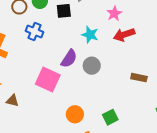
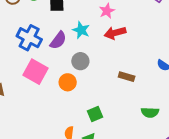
blue cross: (35, 31) -> (29, 38), moved, size x1.4
purple semicircle: (69, 59) -> (58, 40), moved
orange circle: (75, 114) -> (68, 82), moved

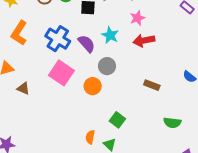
purple semicircle: (58, 40) -> (86, 44), turned -84
green square: (95, 114) -> (117, 120), turned -35

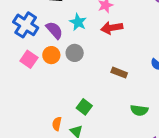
pink square: (61, 73) -> (29, 59), size x0.7
orange circle: (93, 86) -> (51, 55), moved

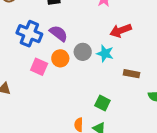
cyan star: (78, 22) -> (105, 53), moved
red arrow: (112, 28) -> (121, 31), moved
brown rectangle: (119, 73) -> (131, 74), moved

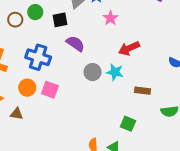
purple semicircle: (59, 33) -> (75, 44), moved
orange circle: (60, 58) -> (27, 88), moved
green square: (102, 103) -> (128, 124), moved

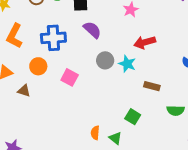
blue cross: (38, 57) -> (53, 38), turned -30
pink square: (50, 90) -> (70, 77), moved

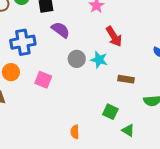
red arrow: (145, 42) -> (114, 36), turned -100
green triangle: (115, 138) -> (128, 130), moved

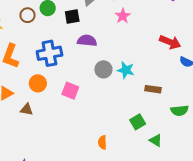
purple semicircle: (61, 30) -> (87, 41), turned -30
red arrow: (114, 36) -> (170, 42), moved, turned -35
green square: (110, 112) -> (138, 122), turned 35

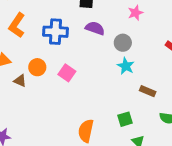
gray circle: (103, 69) -> (123, 43), moved
orange circle: (38, 83) -> (37, 67), moved
orange semicircle: (102, 142) -> (86, 131), size x1.6

